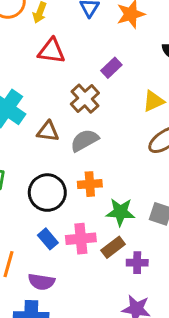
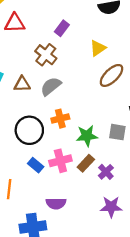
purple cross: (137, 263) -> (106, 172), turned -35
purple semicircle: (41, 282) -> (56, 203), moved

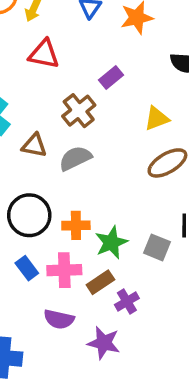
orange cross: (60, 119) -> (76, 225), moved
green star: (87, 136) -> (111, 243), turned -30
purple semicircle: (56, 203) -> (59, 319), moved
purple star: (111, 207) -> (104, 343), moved

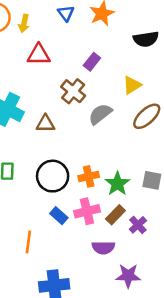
gray semicircle: (75, 158) -> (100, 114), moved
purple semicircle: (59, 319) -> (103, 248), moved
purple star: (104, 343) -> (128, 276), moved

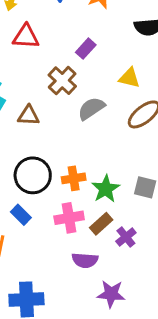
yellow triangle: (132, 85) -> (129, 78), turned 42
blue rectangle: (59, 216) -> (21, 215), moved

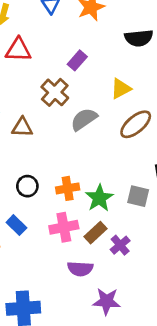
yellow triangle: (129, 78) -> (121, 89), turned -40
black circle: (33, 175) -> (27, 186), size x0.6

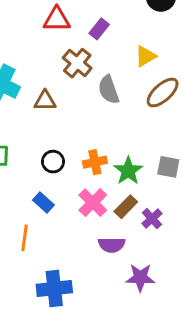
red triangle: (18, 50) -> (57, 19), moved
gray semicircle: (84, 119) -> (109, 90), turned -72
pink cross: (64, 227) -> (93, 203), turned -32

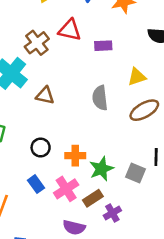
purple rectangle: (99, 29) -> (103, 46), turned 36
brown cross: (77, 63) -> (37, 43), moved
blue rectangle: (43, 202) -> (36, 184), moved

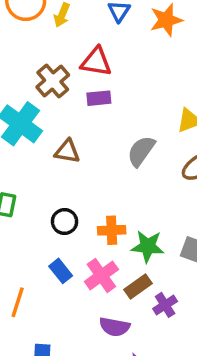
purple rectangle: (103, 46) -> (99, 98), moved
gray semicircle: (100, 98) -> (141, 151), turned 45
green star: (101, 169) -> (148, 246), turned 30

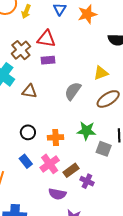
green star: (148, 246) -> (86, 131), moved
purple cross: (165, 305) -> (87, 181), turned -32

